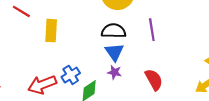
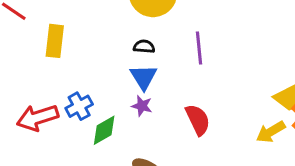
black semicircle: (114, 31) -> (144, 47), size x0.6

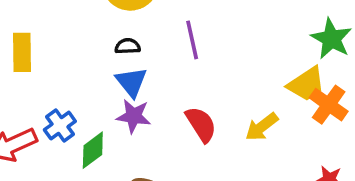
purple star: (142, 106) -> (134, 116), size x1.4
yellow arrow: (271, 132) -> (262, 127), moved

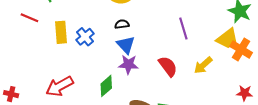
purple line: (192, 40) -> (183, 28), moved
blue cross: (60, 125) -> (85, 37), moved

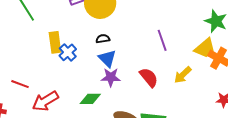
red line: (29, 18) -> (20, 84), moved
yellow rectangle: (61, 32) -> (55, 42), moved
green diamond: (106, 86) -> (90, 99), turned 45

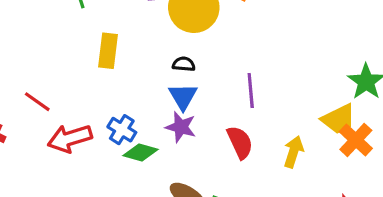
purple line: (162, 40) -> (251, 91), moved
blue cross: (68, 52) -> (122, 130), moved, turned -30
yellow arrow: (183, 75) -> (294, 152), turned 138

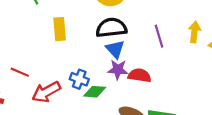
black semicircle: (184, 64) -> (111, 28), size x2.0
red semicircle: (240, 142) -> (140, 75), moved, turned -45
yellow arrow: (294, 152) -> (194, 32), moved

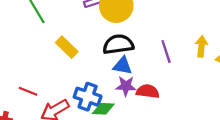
yellow rectangle: (60, 29) -> (67, 47), turned -40
blue triangle: (115, 49) -> (123, 66), turned -36
blue cross: (79, 79) -> (88, 97), size x1.4

